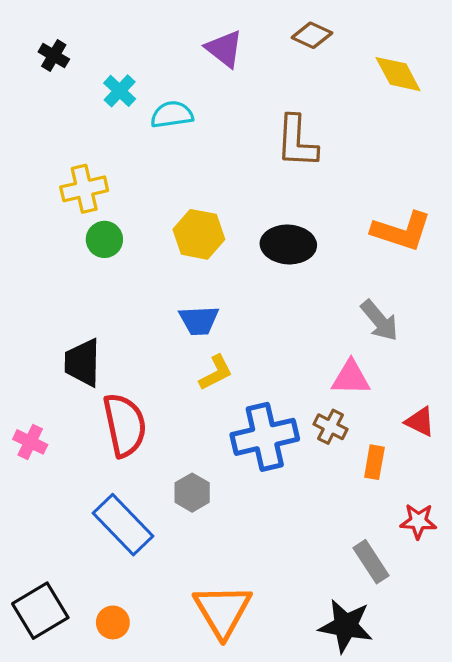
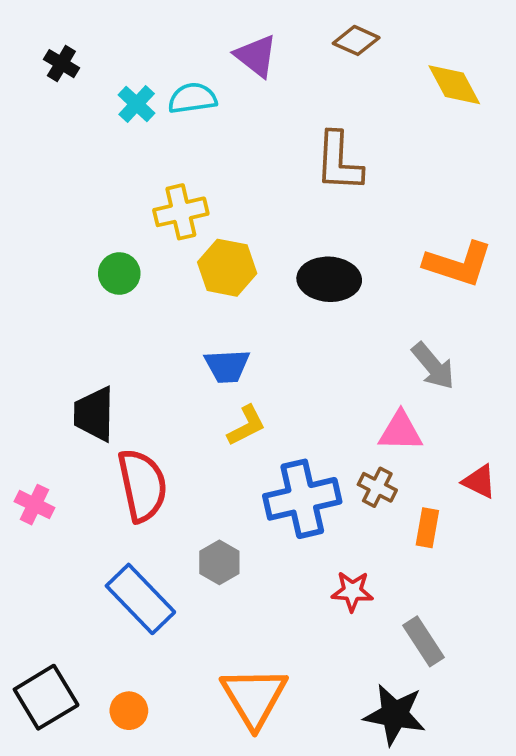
cyan semicircle: (172, 115) -> (192, 98), moved
yellow cross: (84, 189) -> (181, 212), moved
red star: (418, 521) -> (352, 591), moved

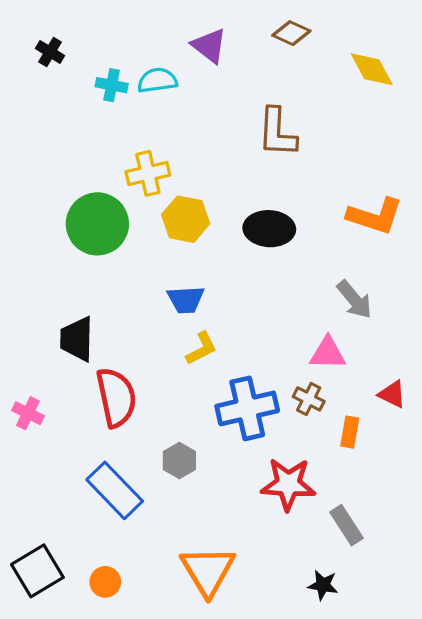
cyan cross: (137, 104) -> (112, 85), turned -32
green circle: (119, 273) -> (97, 224), size x1.8
red star: (352, 591) -> (288, 484), size x1.6
black star: (395, 715) -> (323, 585), size x0.6

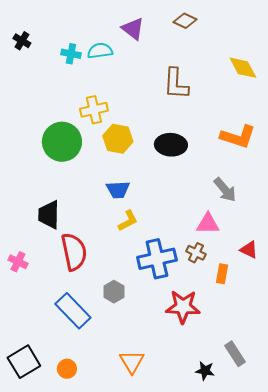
black cross: (50, 52) -> (22, 41), moved
yellow diamond: (372, 69) -> (243, 68), moved
gray rectangle: (347, 525) -> (235, 354), moved
orange triangle: (208, 571) -> (132, 362), size x0.7

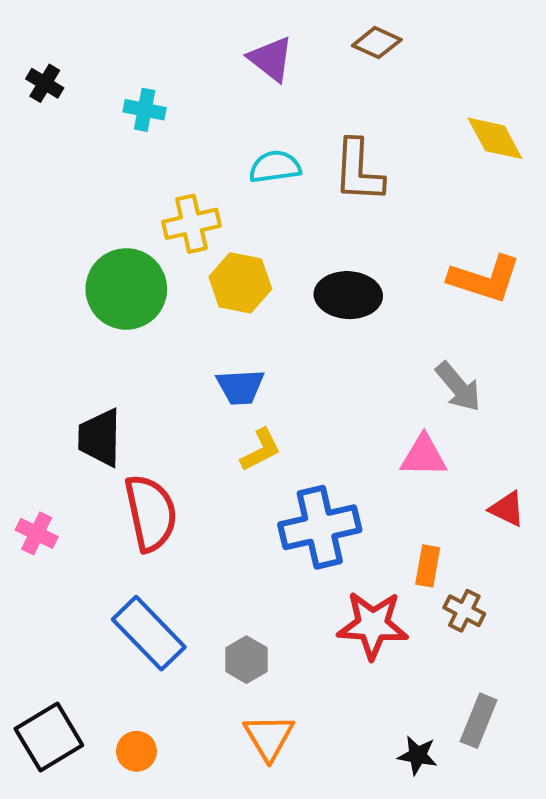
cyan semicircle: (100, 51) -> (275, 167), moved
brown cross: (196, 253) -> (464, 611), moved
orange rectangle: (222, 274) -> (428, 566), moved
gray hexagon: (114, 292) -> (246, 660), moved
gray rectangle: (235, 354) -> (479, 721), turned 55

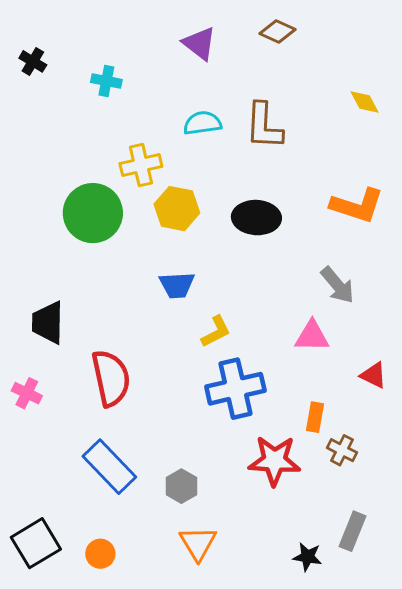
yellow diamond: (495, 138) -> (365, 102), size x0.7
black trapezoid: (100, 438) -> (48, 323), moved
yellow L-shape: (261, 450) -> (216, 332), moved

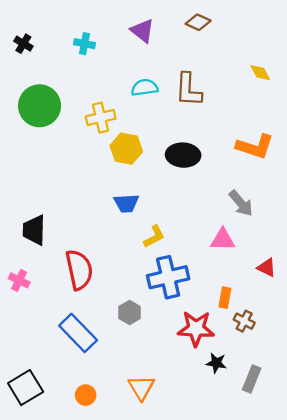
cyan cross: (106, 81) -> (85, 44), moved
green circle: (93, 213) -> (40, 106), moved
gray hexagon: (181, 486) -> (130, 313), moved
orange circle: (100, 554) -> (86, 395), moved
black star: (307, 557) -> (216, 363), moved

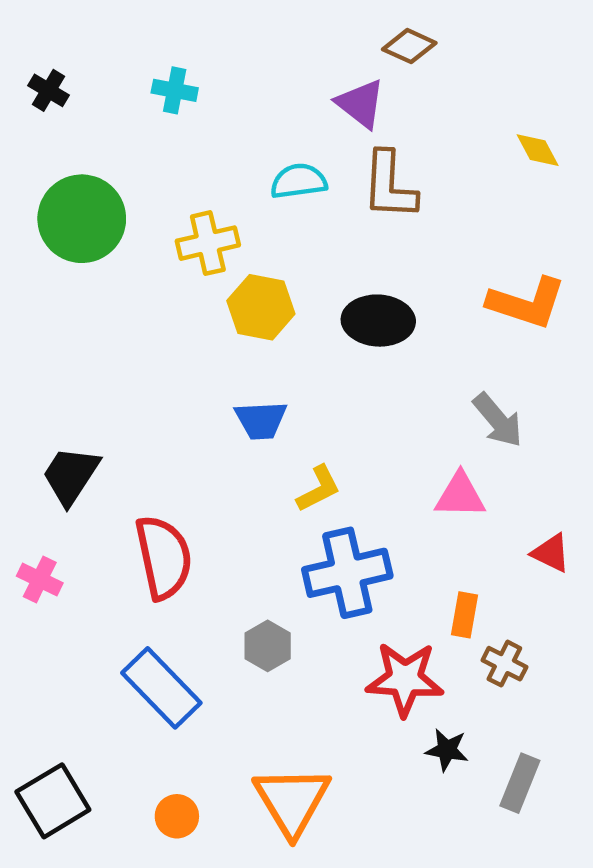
purple triangle: (142, 31) -> (361, 104), moved
black trapezoid: (34, 230) -> (71, 475), turned 32
orange triangle: (141, 388) -> (292, 801), size x1.4

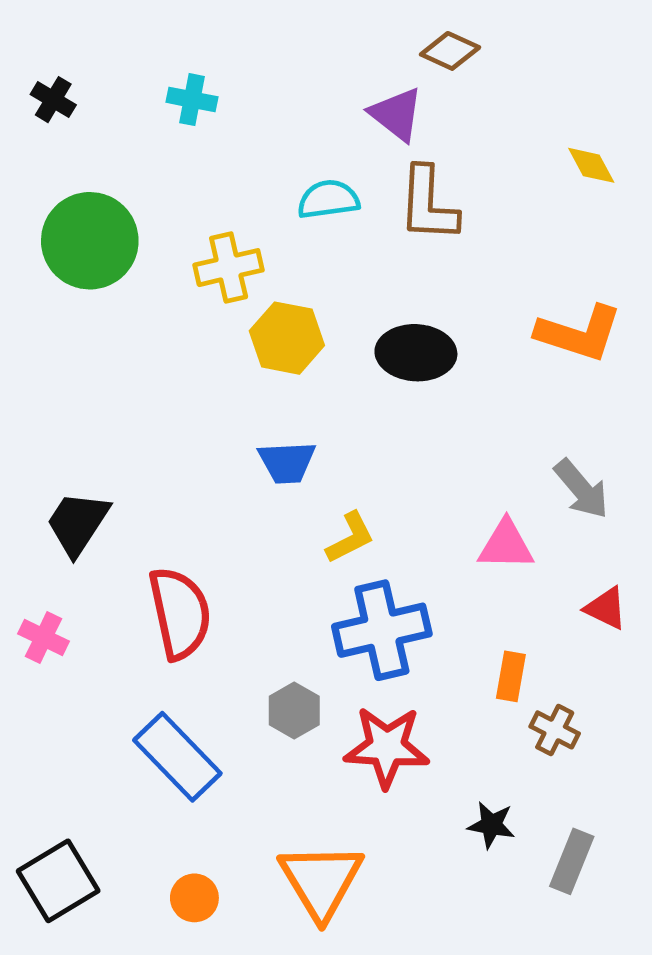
gray arrow: (498, 420) -> (581, 489), moved
red star: (405, 679) -> (387, 747), moved

